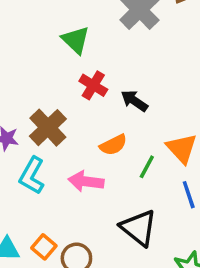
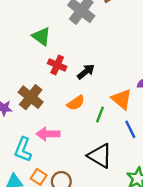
black arrow: (134, 101) -> (86, 72), turned 114
cyan L-shape: (32, 176) -> (23, 149), moved
pink arrow: (86, 181) -> (48, 134), moved

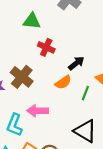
green triangle: (41, 36) -> (32, 21), turned -30
black arrow: (86, 72) -> (76, 63), moved

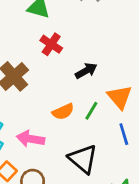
orange semicircle: (63, 82) -> (63, 112), moved
pink arrow: (38, 111) -> (30, 139), moved

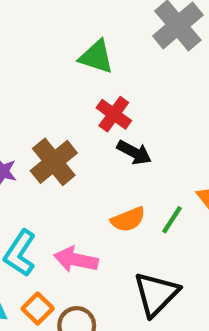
black arrow: (86, 71) -> (134, 152), moved, turned 55
black triangle: (83, 159) -> (156, 294), turned 32

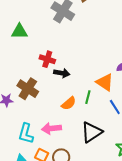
green triangle: (96, 57) -> (20, 31), moved
black triangle: (156, 294) -> (92, 132), turned 30

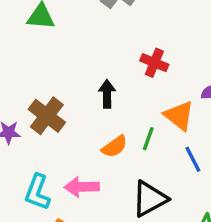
red cross: (47, 59) -> (154, 63), moved
black arrow: (62, 73) -> (107, 94), turned -105

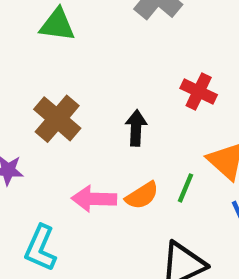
brown cross: (47, 116) -> (57, 119), moved
pink arrow: (82, 187) -> (94, 199), moved

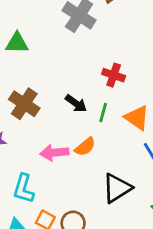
black arrow: (136, 128) -> (76, 103), turned 130
green line: (186, 188) -> (103, 113), moved

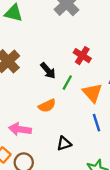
pink arrow: (54, 153) -> (20, 129), moved
black triangle: (117, 188) -> (64, 143), size x0.6

